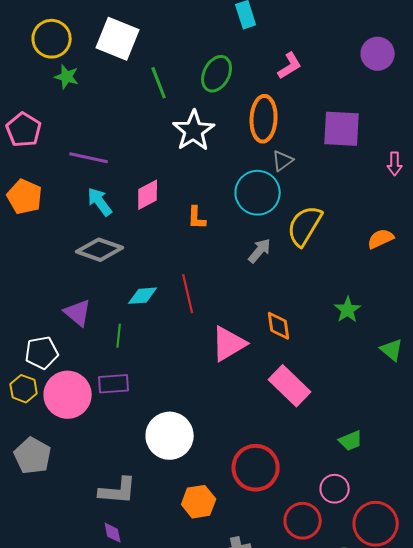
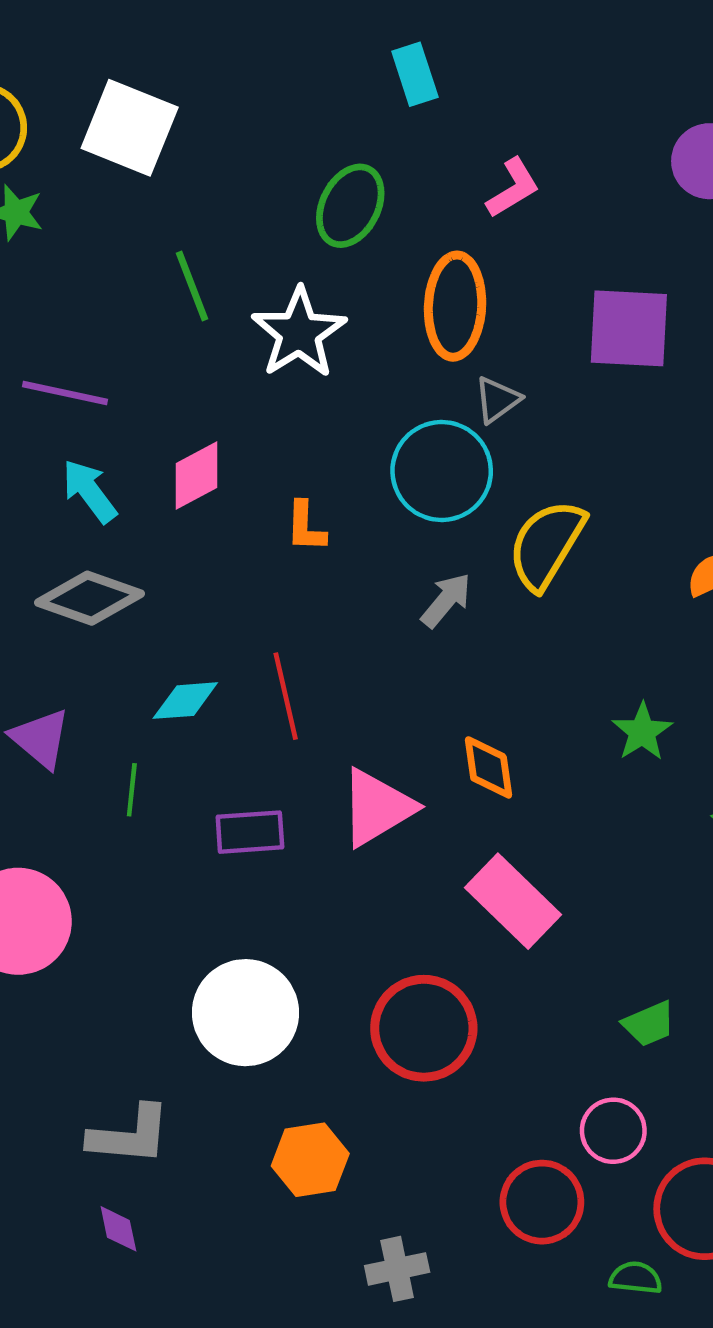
green line: (159, 83) -> (192, 286), moved
purple rectangle: (114, 384) -> (250, 832), moved
red circle: (256, 468) -> (424, 1028), moved

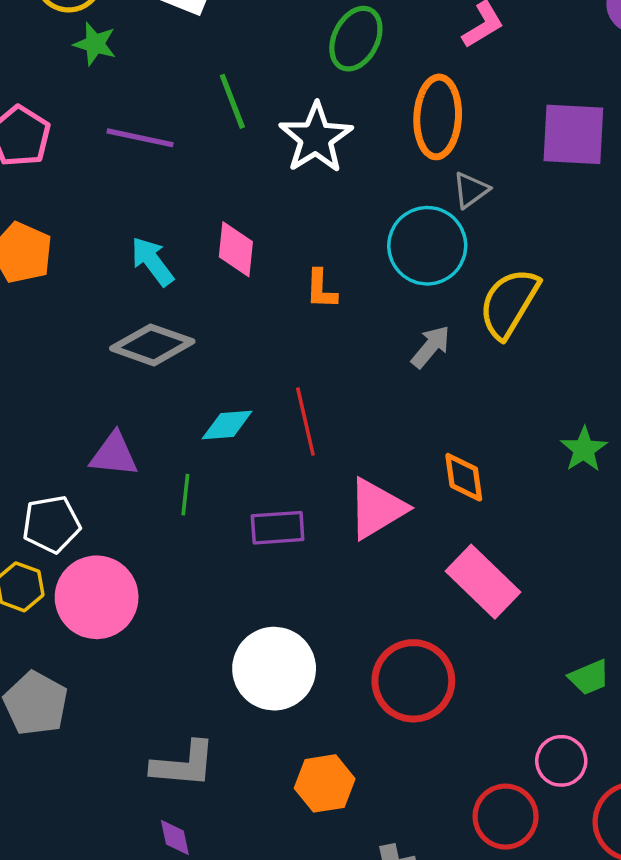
purple line: (65, 393) -> (140, 138), moved
pink diamond: (196, 475) -> (236, 249), turned -56
purple triangle: (40, 738) -> (114, 455), turned -34

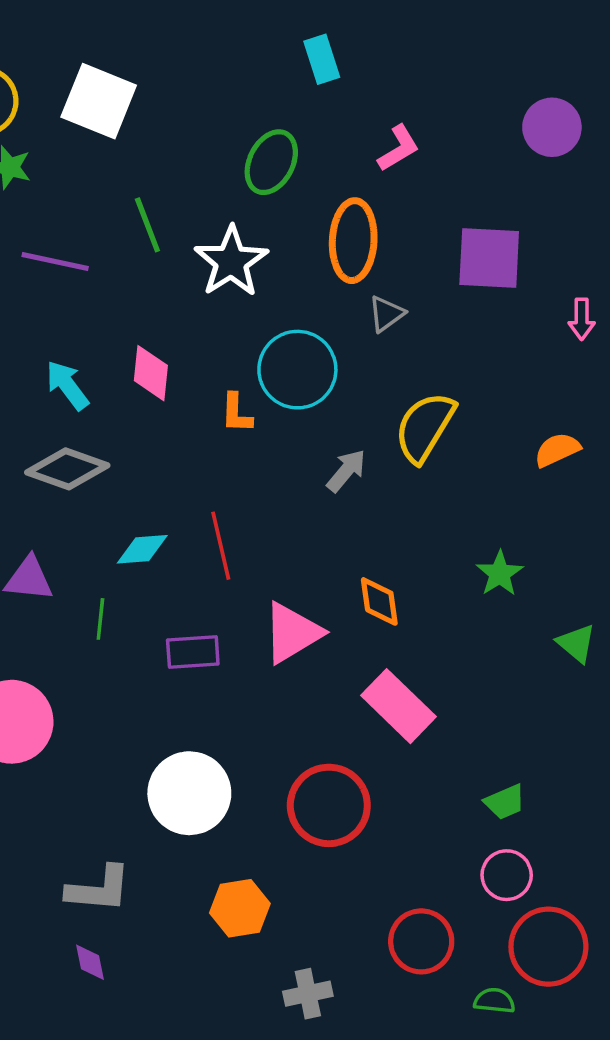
cyan circle: (427, 246) -> (297, 370), moved
pink circle: (561, 761) -> (507, 875), moved

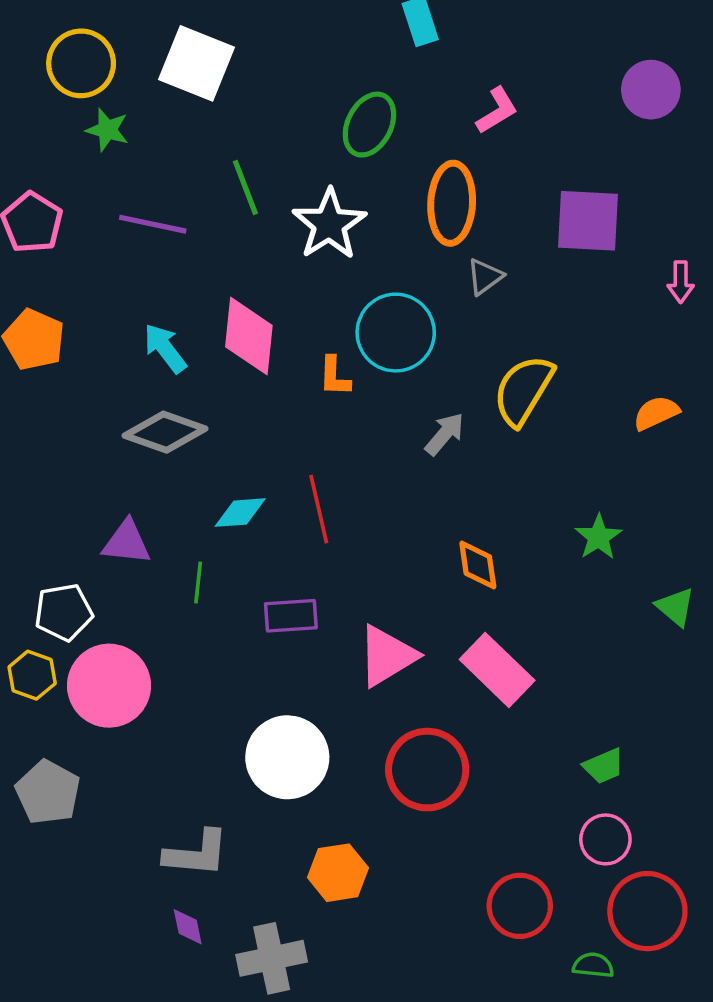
pink diamond: (151, 373) -> (249, 336), size x1.4
pink triangle: (292, 633) -> (387, 656), moved
gray cross: (308, 994) -> (272, 958), moved, size x1.4

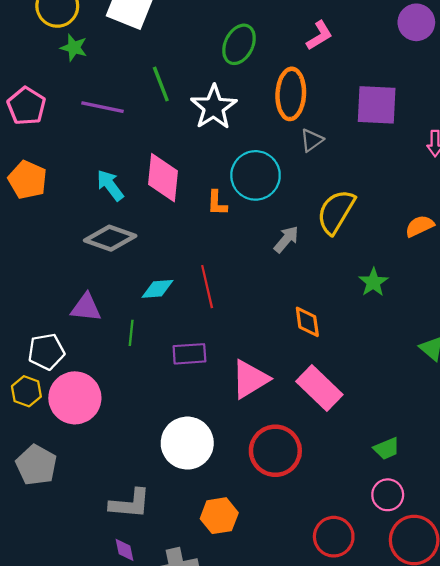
green star: (598, 537) -> (373, 282), moved

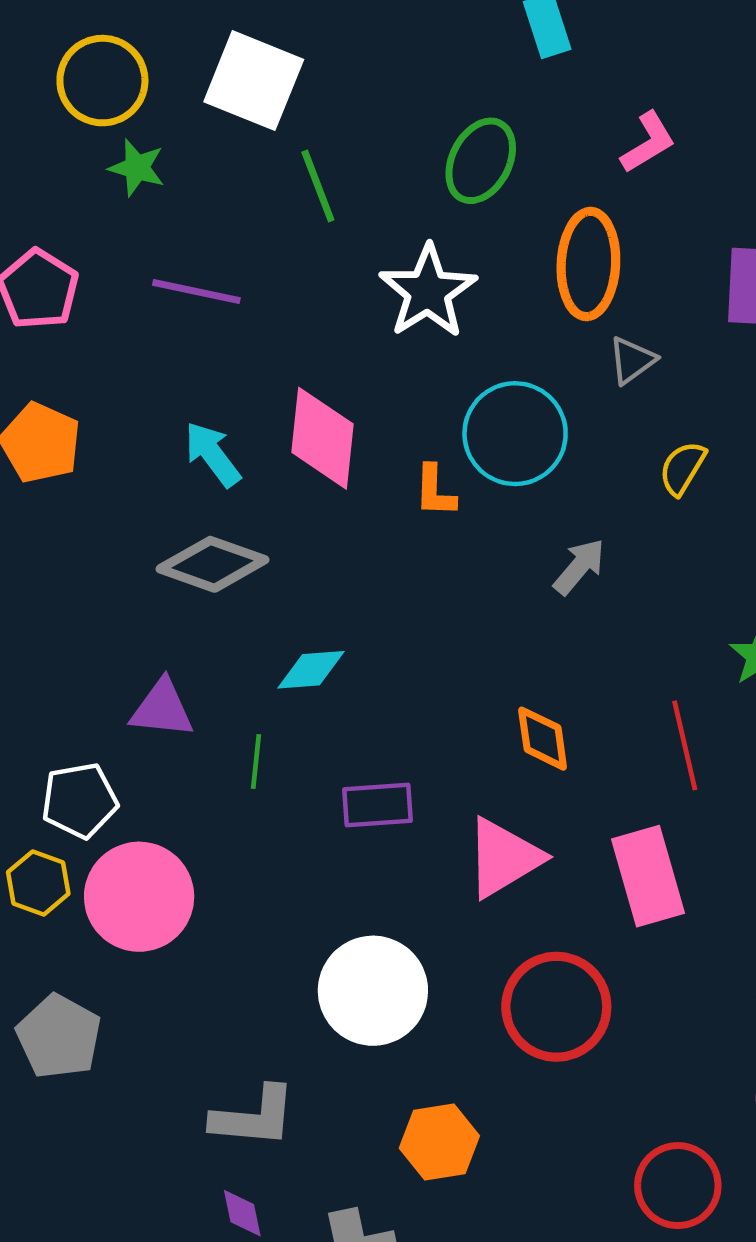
green line: (161, 84) -> (318, 186), moved
yellow semicircle: (336, 212) -> (682, 468), moved, size x0.6
red line: (207, 287) -> (685, 745), moved
orange diamond: (307, 322) -> (543, 739), moved
pink rectangle: (319, 388) -> (648, 876), turned 30

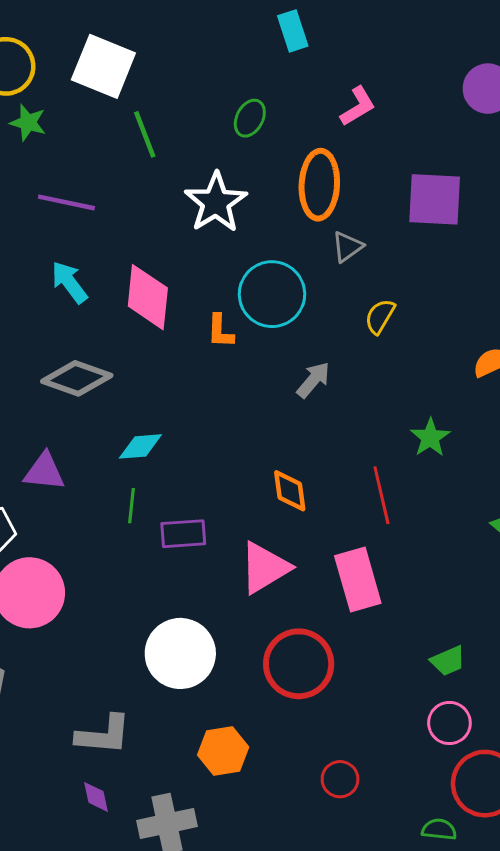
green ellipse: (481, 161) -> (250, 118), size x0.7
cyan arrow: (212, 454) -> (69, 282), moved
green line: (256, 761) -> (132, 506), moved
red circle: (678, 1186) -> (340, 779), moved, size x0.7

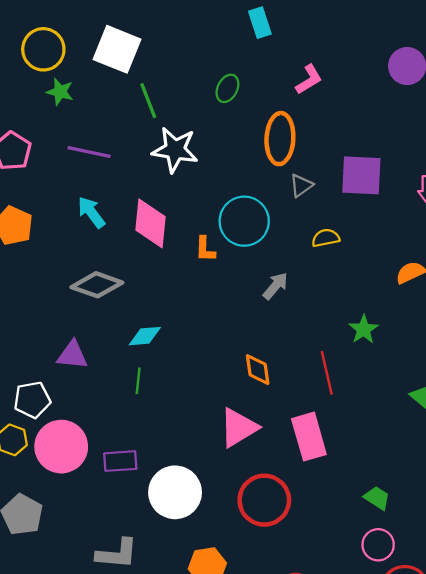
purple square: (435, 199) -> (361, 175), moved
white star: (216, 202) -> (175, 150), moved, turned -30
yellow semicircle: (380, 316) -> (326, 238), turned 48
purple rectangle: (183, 534) -> (120, 461), moved
green trapezoid: (448, 661) -> (377, 498), turned -124

